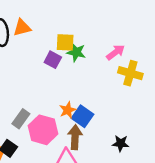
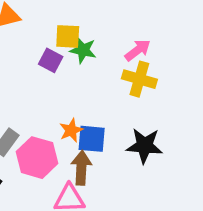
yellow cross: (130, 73) -> (139, 79), moved
blue square: (82, 116) -> (92, 139), turned -30
black star: (121, 143) -> (144, 146), moved, size x1.5

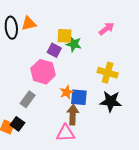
pink arrow: (138, 50) -> (107, 29), moved
yellow cross: (139, 79) -> (108, 73), moved
pink hexagon: (37, 158) -> (43, 72), moved

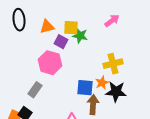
orange triangle: (29, 24) -> (47, 27), moved
yellow cross: (108, 73) -> (113, 64), turned -30
orange star: (67, 92) -> (102, 83), moved
brown arrow: (73, 115) -> (93, 105), moved

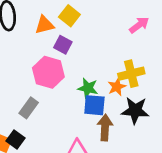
pink arrow: (112, 21) -> (139, 25), moved
yellow square: (71, 28) -> (69, 16), moved, turned 35
green star: (80, 36) -> (88, 88), moved
orange star: (102, 83) -> (117, 87), moved

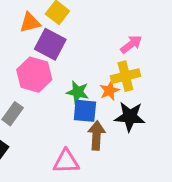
pink arrow: (139, 25) -> (131, 44), moved
purple square: (63, 45) -> (50, 44), size x1.5

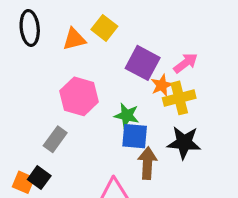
purple square: (50, 44) -> (143, 63), moved
orange star: (110, 91) -> (162, 85), moved

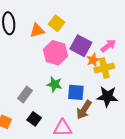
pink hexagon: (79, 96) -> (55, 53), moved
green star: (127, 115) -> (54, 84), moved
brown arrow: (147, 163) -> (84, 110), turned -150
black square: (39, 178) -> (34, 119), moved

